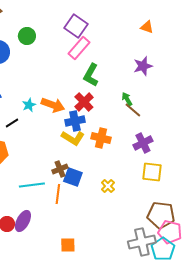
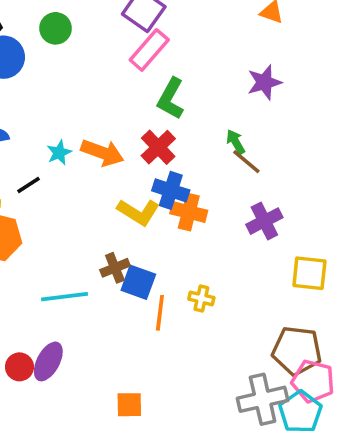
blue cross: (75, 121) -> (171, 190), moved, turned 30
yellow square: (152, 172) -> (309, 273), moved
yellow cross: (108, 186) -> (201, 298), turned -32
orange line: (58, 194) -> (160, 313), moved

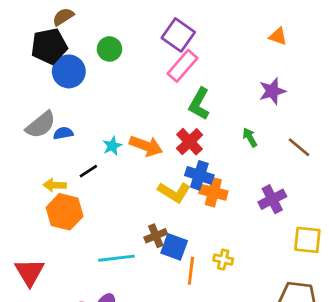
brown line: (246, 162) -> (299, 147), moved

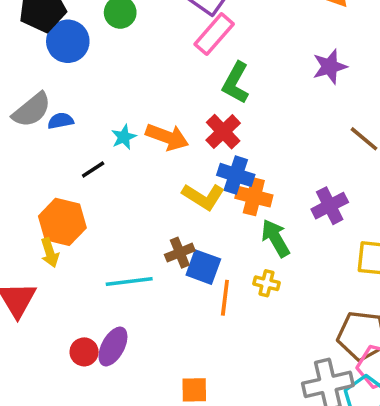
green arrow: (250, 137) -> (275, 238), moved, size x1.5
yellow arrow: (55, 185) -> (50, 253), moved, turned -110

